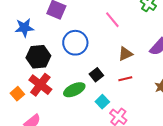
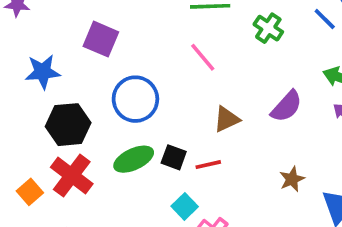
black square: (96, 75) -> (174, 157), turned -32
red line: (125, 79) -> (208, 165), moved
green ellipse: (74, 90) -> (134, 159), moved

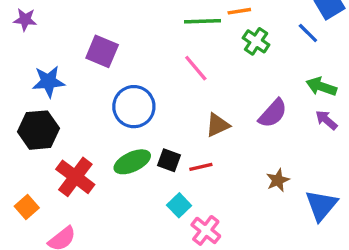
black hexagon: (68, 125) -> (38, 130), moved
orange square: (30, 192) -> (27, 207), moved

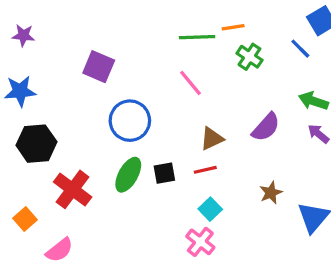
blue star: (49, 82) -> (20, 91), moved
black square: (169, 160) -> (164, 173), turned -30
green ellipse: (132, 162) -> (128, 175), turned -36
red line: (201, 167) -> (205, 170), moved
cyan square: (179, 205) -> (210, 209), moved

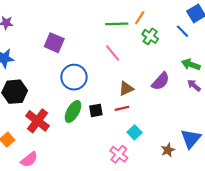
orange line: (233, 27) -> (140, 18), turned -48
brown star: (271, 193) -> (168, 150), moved
cyan square: (210, 209) -> (134, 132), moved

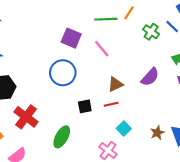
green cross: (150, 36) -> (151, 32), moved
purple square: (54, 43) -> (71, 38), moved
green ellipse: (73, 111) -> (62, 137), moved
brown star: (168, 150) -> (157, 133), moved

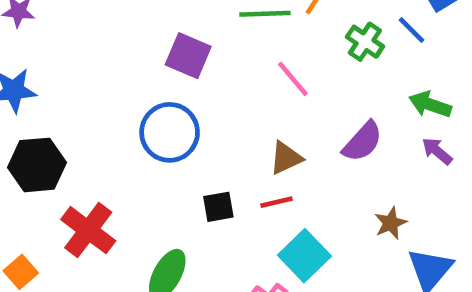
pink line: (102, 49) -> (293, 79), moved
cyan square: (124, 128) -> (304, 256), size x1.5
brown star: (157, 133) -> (391, 223), moved

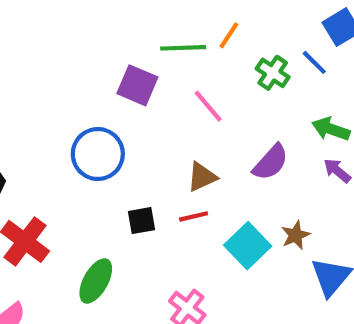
purple square: (188, 56) -> (137, 85), moved
cyan square: (304, 256) -> (248, 246), moved

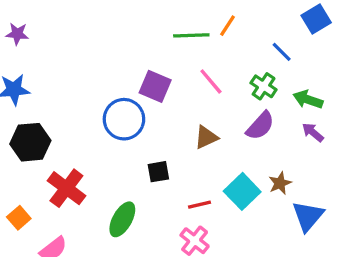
blue line: (314, 62) -> (282, 52), moved
green cross: (273, 73) -> (264, 86), moved
purple square: (137, 85) -> (155, 86), moved
red line: (194, 216) -> (199, 205), moved

